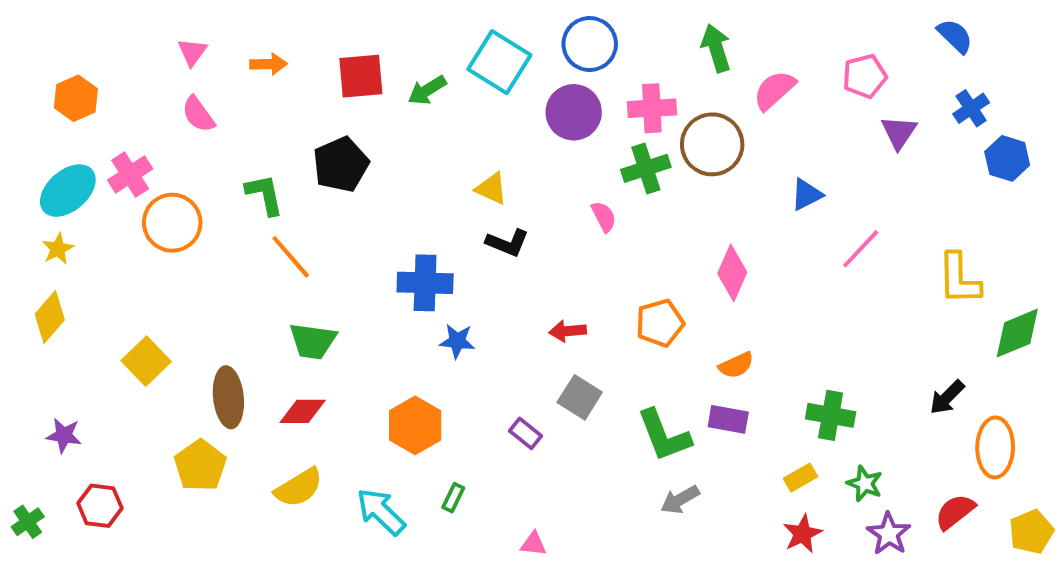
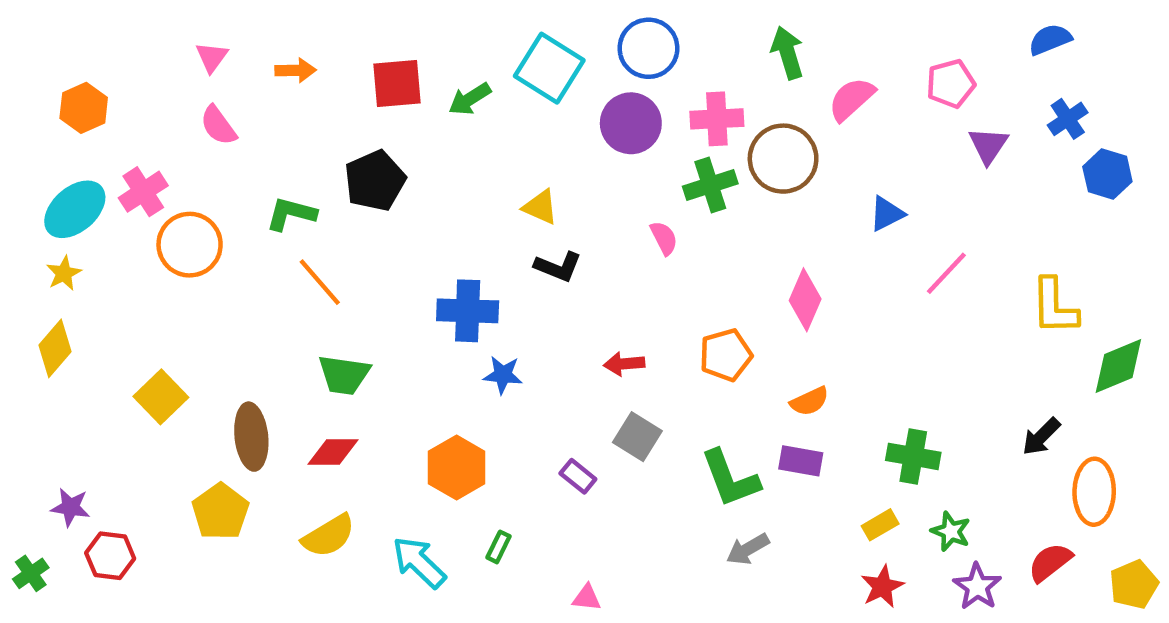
blue semicircle: (955, 36) -> (1050, 39), turned -66
green L-shape: (265, 195) -> (291, 214), turned -63
purple star: (64, 435) -> (70, 507), moved

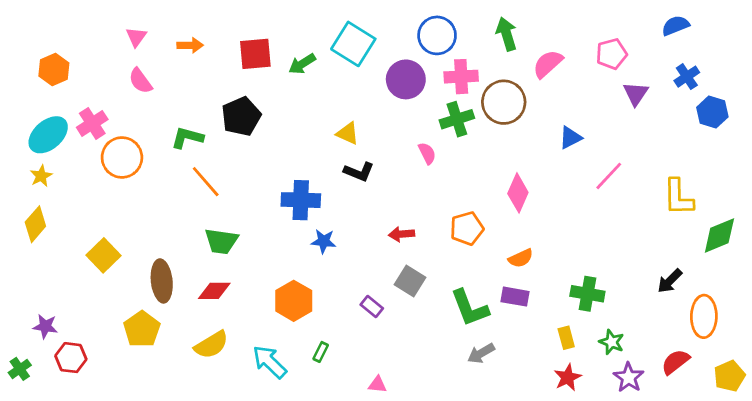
blue circle: (648, 48) -> (437, 35), moved
yellow rectangle: (880, 525) -> (566, 338), turned -75

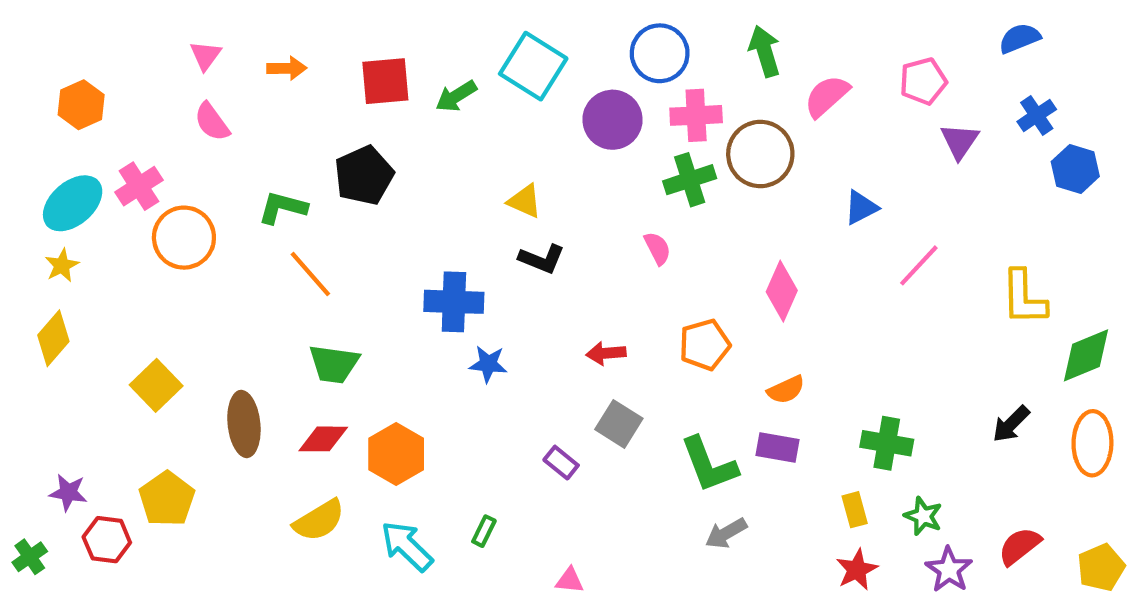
pink semicircle: (427, 153) -> (657, 248), moved
orange hexagon: (294, 301) -> (396, 454), moved
orange ellipse: (704, 316) -> (1092, 443), moved
yellow pentagon: (142, 329) -> (167, 499), moved

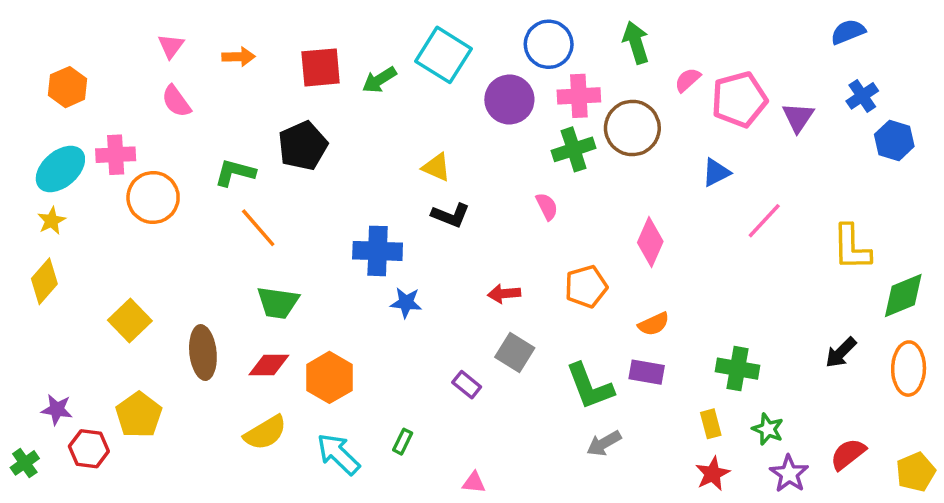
pink pentagon: (923, 81) -> (739, 99), moved, size x1.4
pink semicircle: (827, 96) -> (688, 80), size x0.7
pink cross: (139, 186) -> (116, 155), turned 30

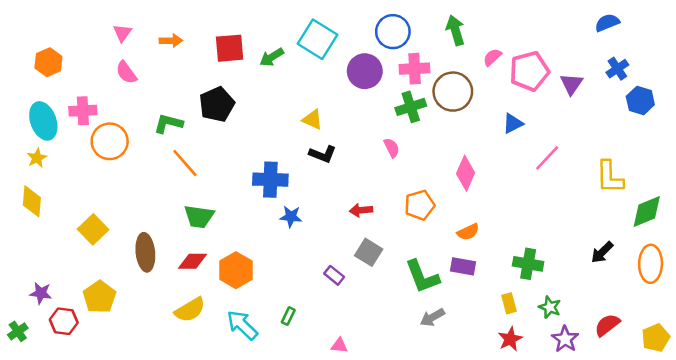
cyan ellipse: (60, 169) -> (43, 121), turned -69
yellow diamond: (44, 281) -> (32, 201), turned -36

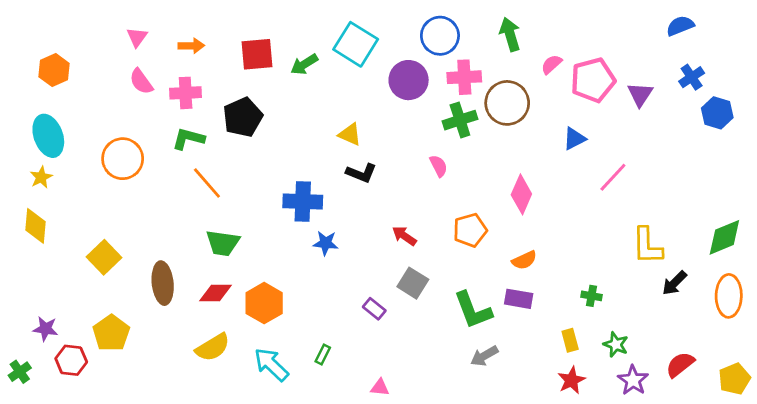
pink cross: (83, 111) -> (186, 93), moved
yellow L-shape: (610, 177) -> (647, 246), moved
red arrow: (361, 210) -> (404, 236), turned 40
green cross: (528, 264) -> (591, 296), size x0.6

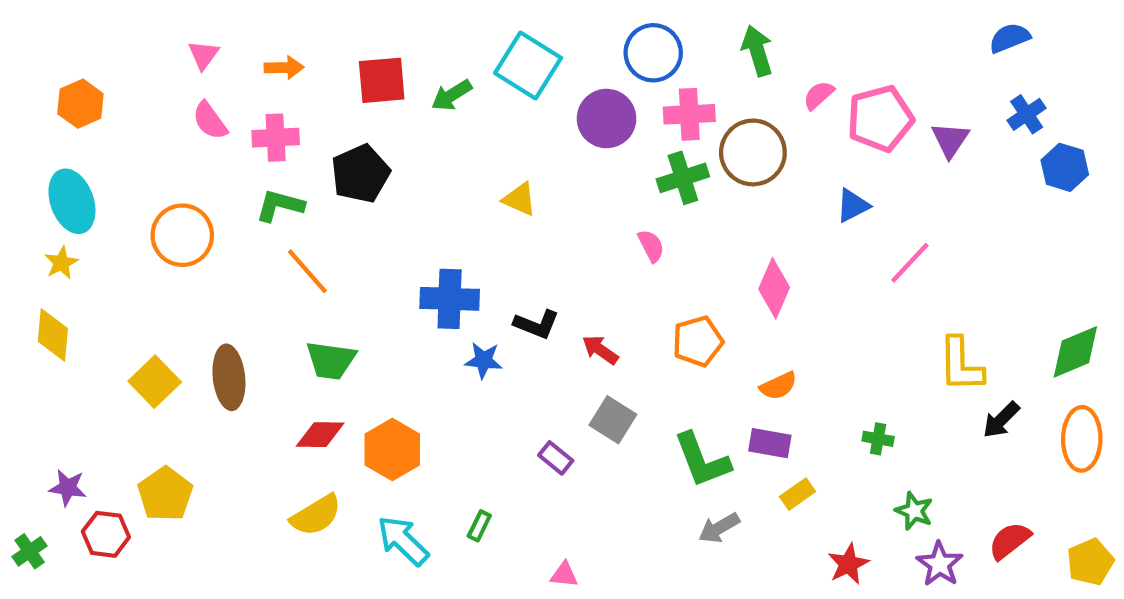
black L-shape: (361, 173) -> (537, 324), moved
brown ellipse: (163, 283) -> (229, 377), moved
yellow rectangle: (570, 340) -> (797, 494), moved, turned 70

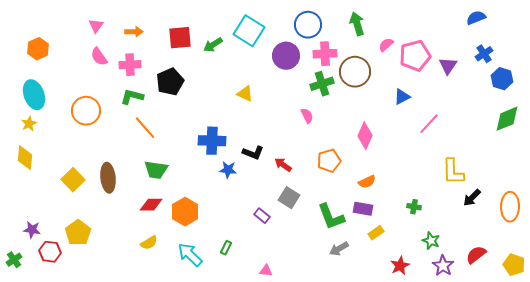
green diamond: (1075, 352) -> (507, 119), moved
yellow semicircle: (316, 515) -> (149, 243), size x0.7
yellow pentagon: (1090, 562) -> (514, 265), turned -30

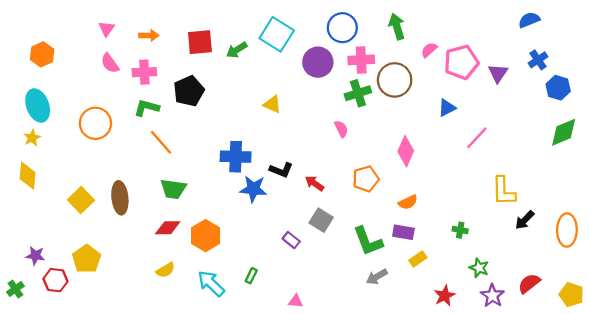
blue star: (228, 170) -> (253, 189), size x1.4

